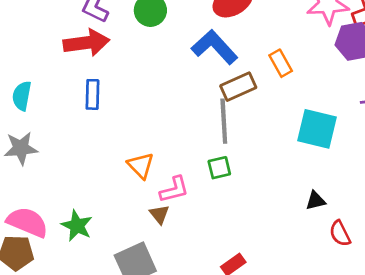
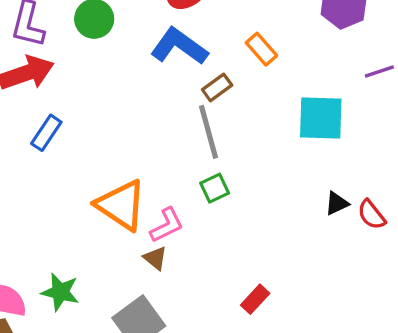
brown rectangle: (238, 87) -> (217, 87), size x0.7
blue rectangle: (92, 94) -> (46, 133), turned 44
orange triangle: (141, 166) -> (121, 205), size x1.6
red semicircle: (340, 233) -> (371, 215), moved

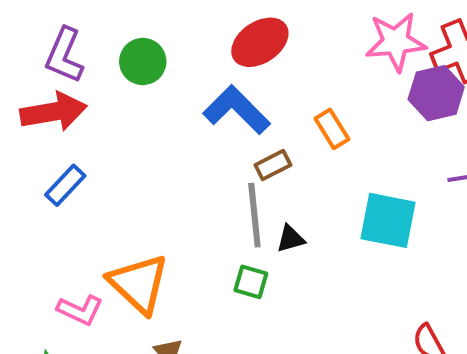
green square: (215, 188) -> (251, 282), turned 32
black triangle: (337, 203) -> (291, 239), moved
pink L-shape: (167, 225) -> (80, 310), moved, turned 42

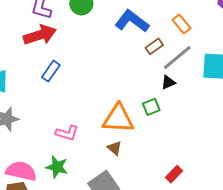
gray line: (254, 215) -> (177, 57), moved, turned 64
green square: (251, 282) -> (151, 107), turned -30
orange triangle: (139, 284) -> (118, 119), moved, turned -32

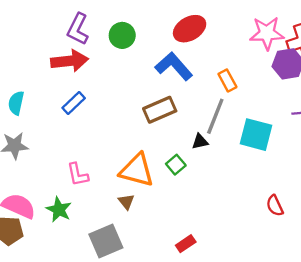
brown rectangle: (154, 46) -> (160, 110), moved, size x1.6
gray line: (177, 57) -> (215, 116), turned -40
green square: (151, 107) -> (176, 165), turned -30
pink L-shape: (67, 133) -> (78, 175), turned 50

